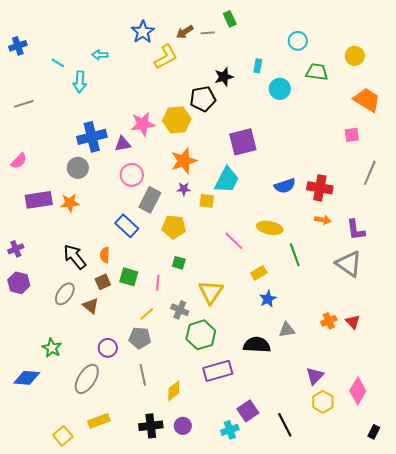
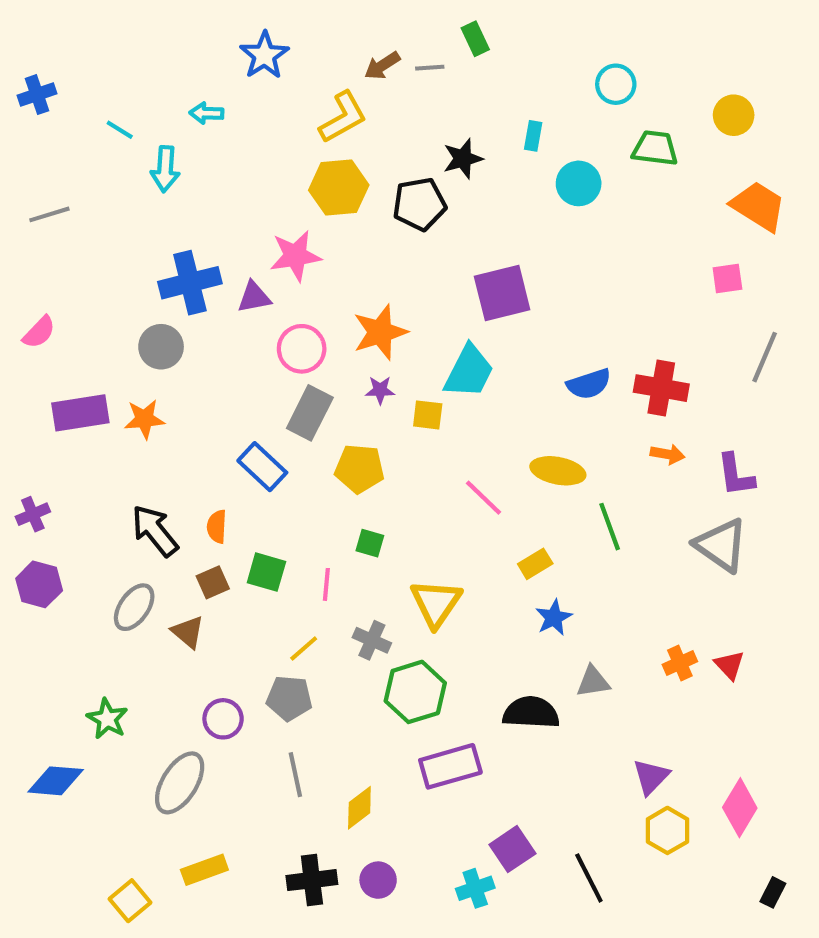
blue star: (143, 32) -> (264, 55), moved
yellow hexagon: (177, 120) -> (339, 188), moved
pink circle: (132, 175) -> (302, 349), moved

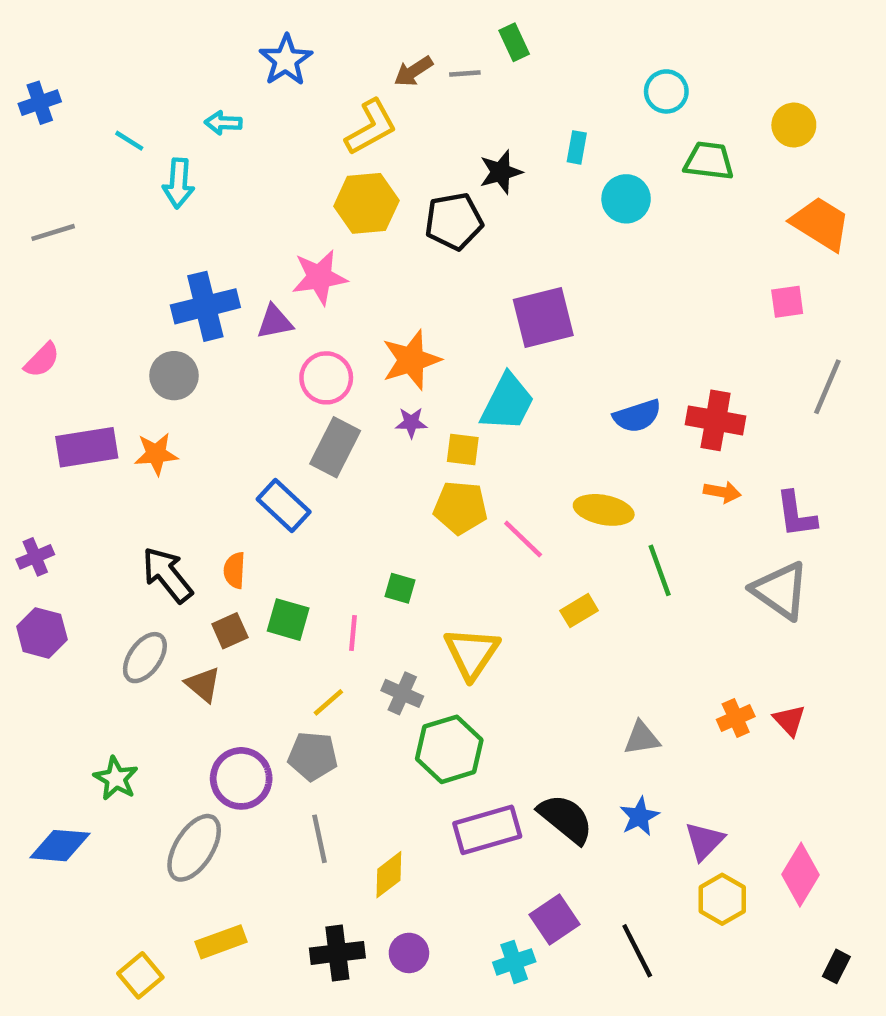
yellow pentagon: (359, 469) -> (460, 508), moved
blue star: (554, 618) -> (639, 816), moved
black semicircle: (531, 713) -> (566, 819), moved, turned 36
purple circle: (223, 719) -> (241, 778), size x1.4

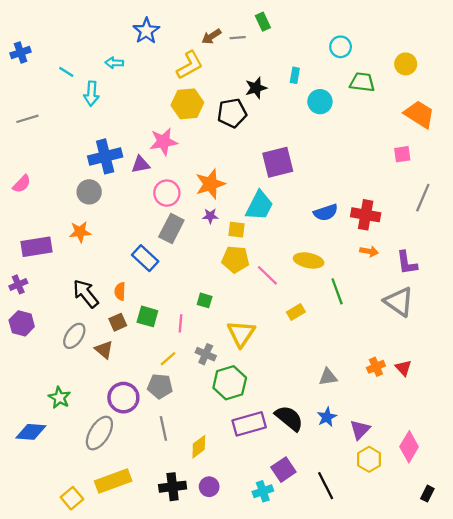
purple rectangle: (87, 447) -> (37, 247), moved
yellow rectangle: (221, 942) -> (113, 481), size x1.4

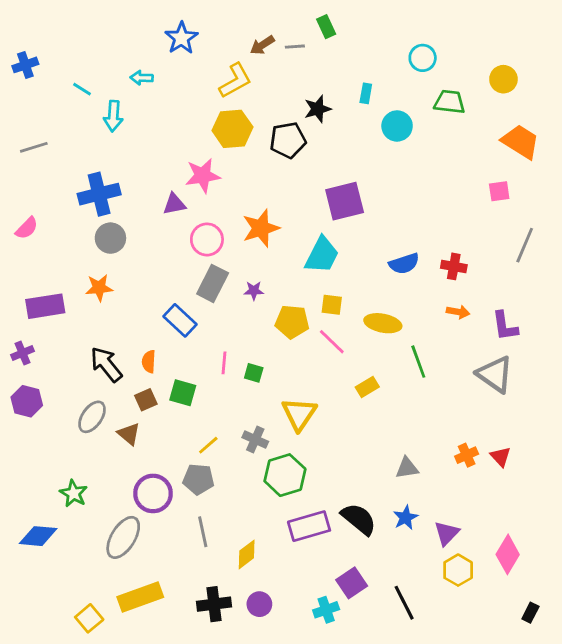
blue cross: (105, 156) -> (99, 194), moved
red cross: (366, 215) -> (454, 266), size x0.7
purple star: (210, 216) -> (254, 291), moved
yellow square: (237, 230) -> (332, 305), moved
pink line: (181, 323) -> (224, 363), moved

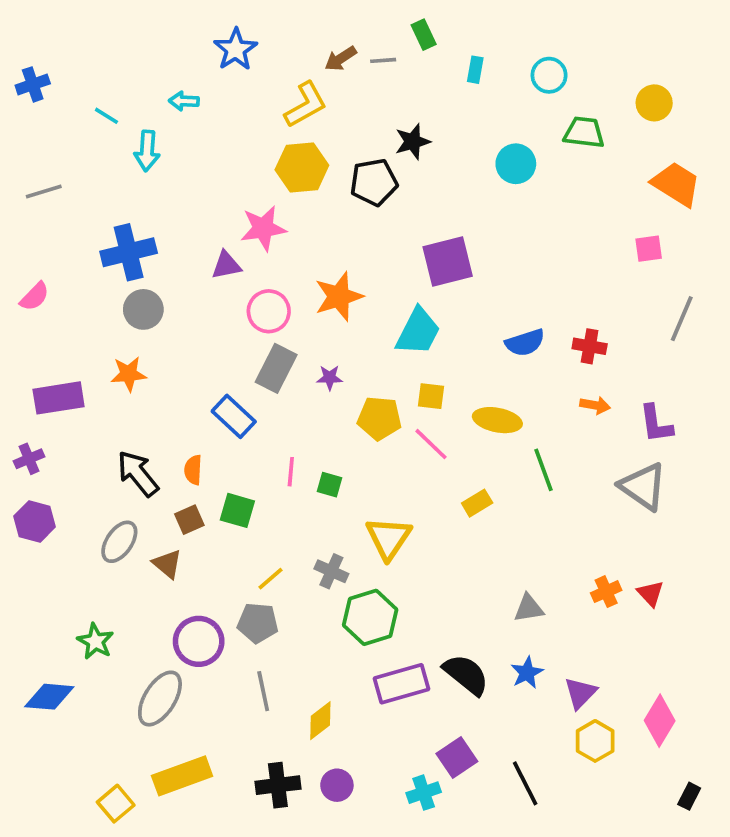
cyan rectangle: (366, 93) -> (475, 70), moved

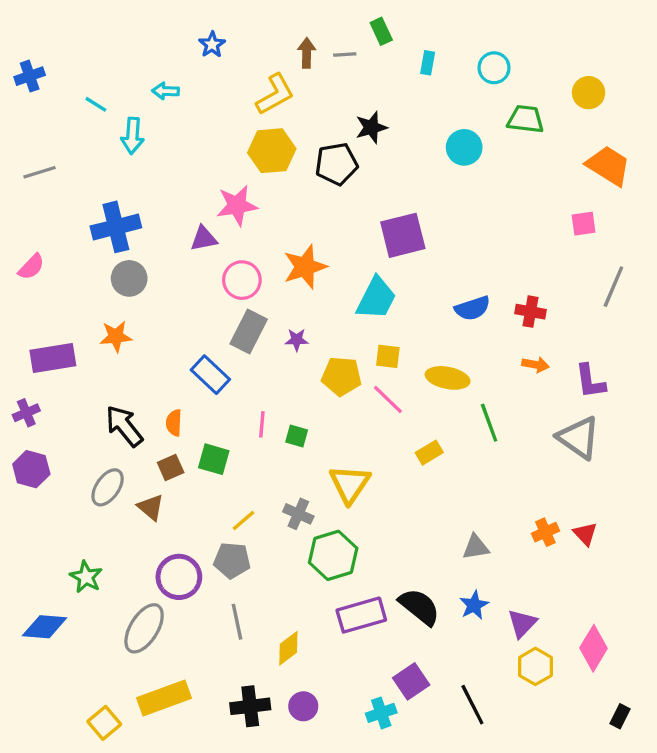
blue star: (236, 49) -> (212, 45), size x0.7
brown arrow: (341, 59) -> (307, 53), turned 124

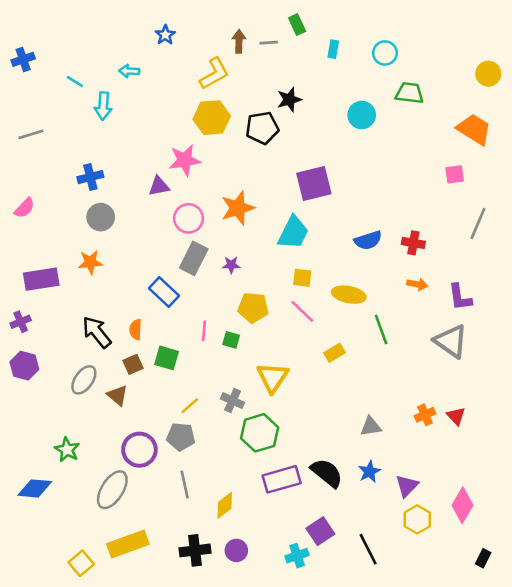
yellow circle: (589, 93) -> (488, 74), moved
blue cross: (116, 227) -> (90, 177), size x0.7
yellow pentagon: (341, 376) -> (253, 308), moved

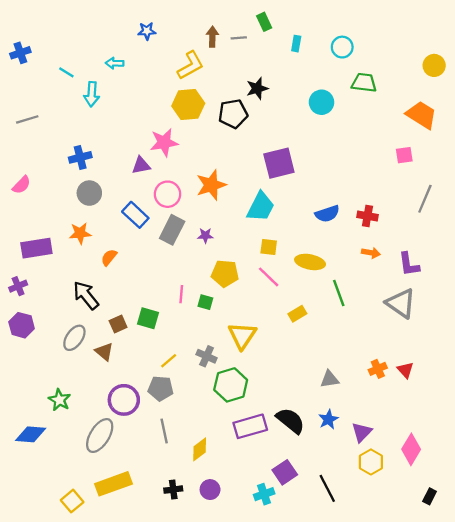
blue star: (165, 35) -> (147, 31), turned 30
blue rectangle: (164, 292) -> (135, 215), moved
orange semicircle: (136, 329) -> (109, 257), moved, turned 36
black cross: (195, 550) -> (173, 490), size x0.7

